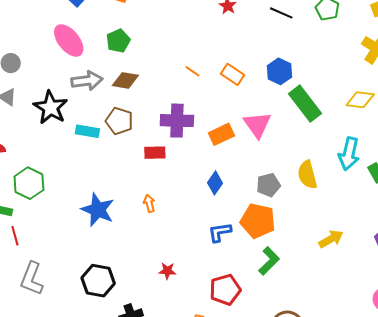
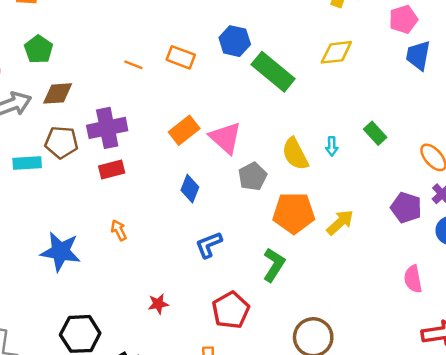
purple cross: (177, 121) -> (107, 128), moved
pink triangle: (257, 125) -> (226, 138), moved
cyan arrow: (349, 154) -> (332, 146), moved, size x0.5
orange pentagon: (258, 221) -> (294, 213), moved

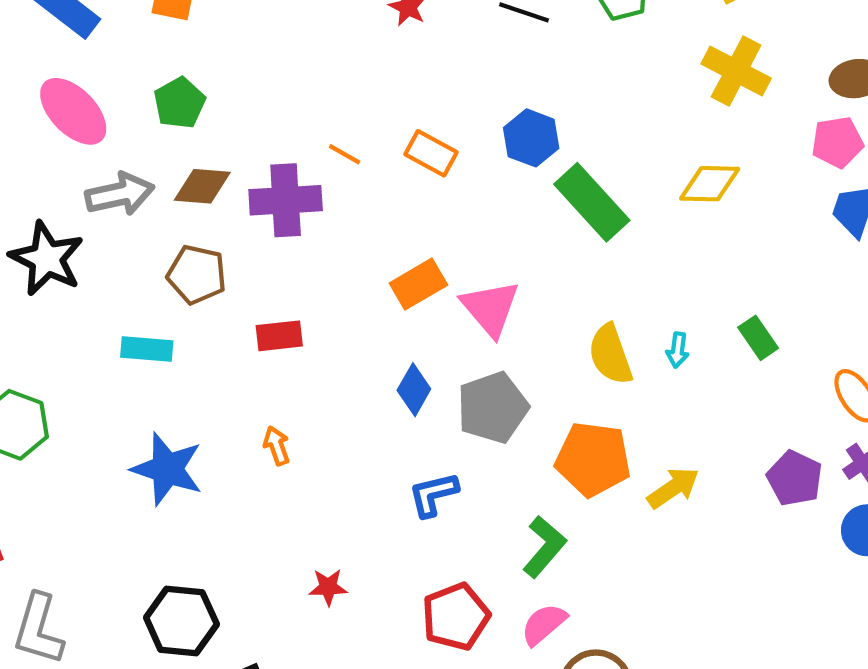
purple cross: (107, 128) -> (286, 200), moved
cyan rectangle: (27, 163) -> (147, 349), moved
gray pentagon: (253, 176) -> (493, 407), moved, size x1.4
pink semicircle: (413, 279) -> (544, 624), moved, turned 52

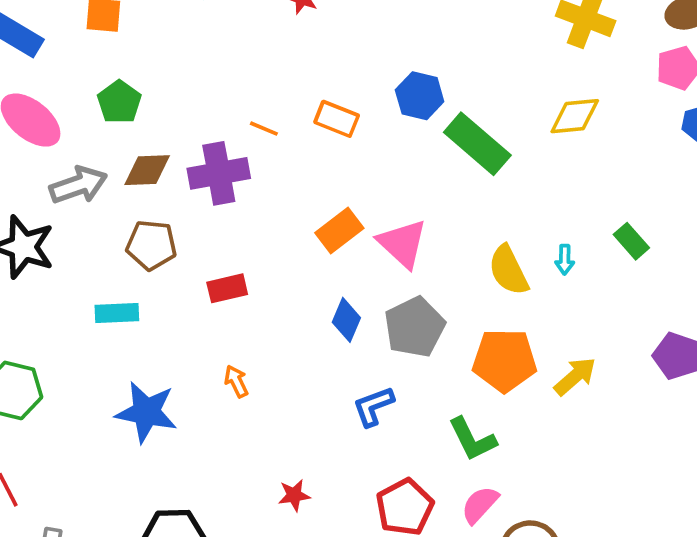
green L-shape: (544, 547) -> (472, 439), turned 120

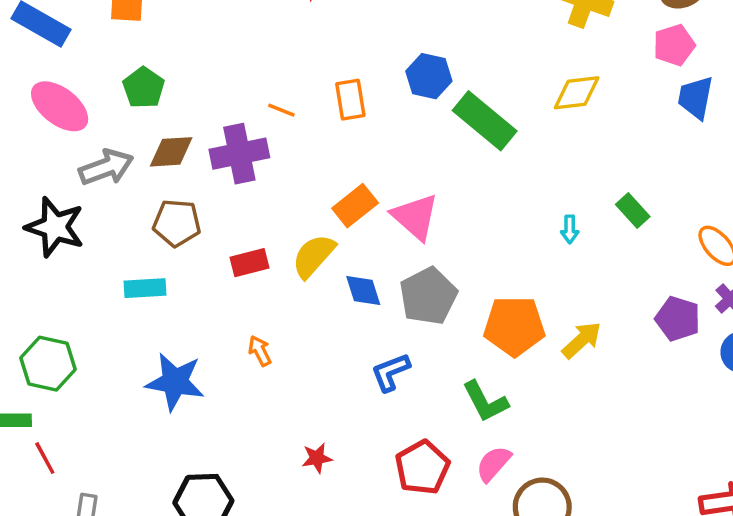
orange rectangle: (337, 119) -> (350, 100), turned 60
yellow semicircle: (508, 270) -> (314, 256), moved, turned 69
blue diamond: (346, 320) -> (363, 291), turned -39

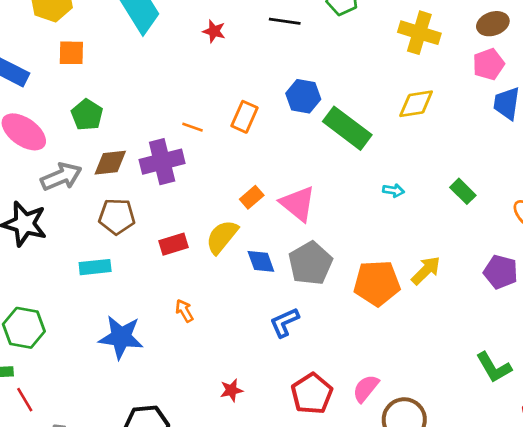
orange rectangle: (350, 100) -> (244, 117), turned 36
orange rectangle: (355, 206) -> (252, 197), size x0.7
cyan arrow: (570, 229) -> (393, 190), moved, turned -78
yellow arrow: (582, 340) -> (426, 270), moved
green L-shape: (485, 402) -> (494, 367), moved

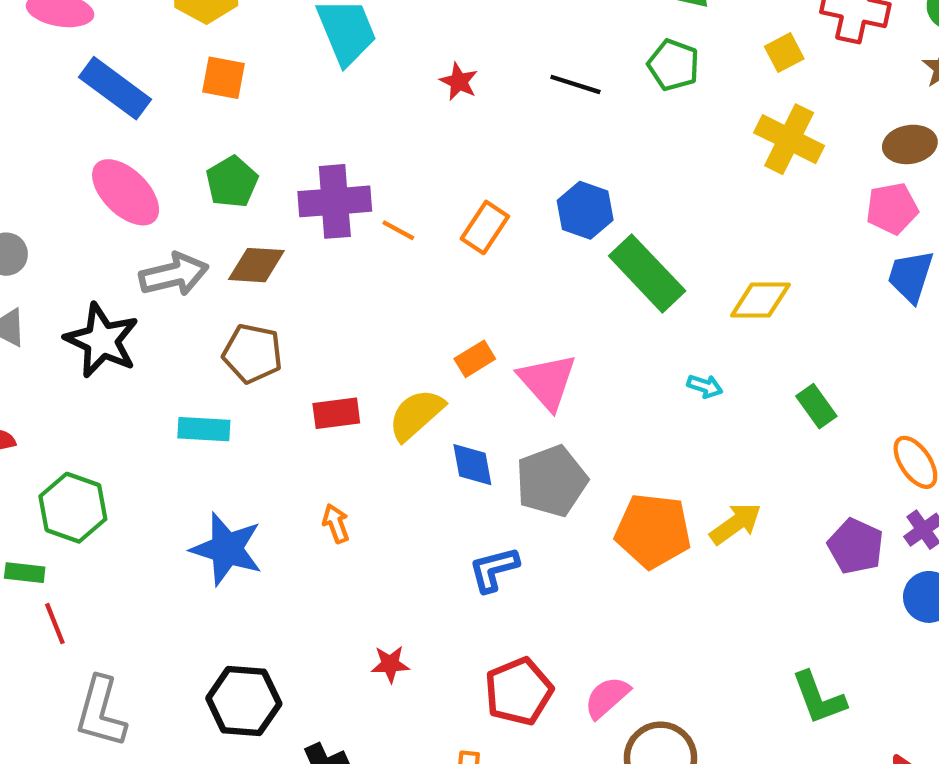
yellow diamond: (416, 104) -> (760, 300), moved
purple cross: (162, 162) -> (335, 201), moved

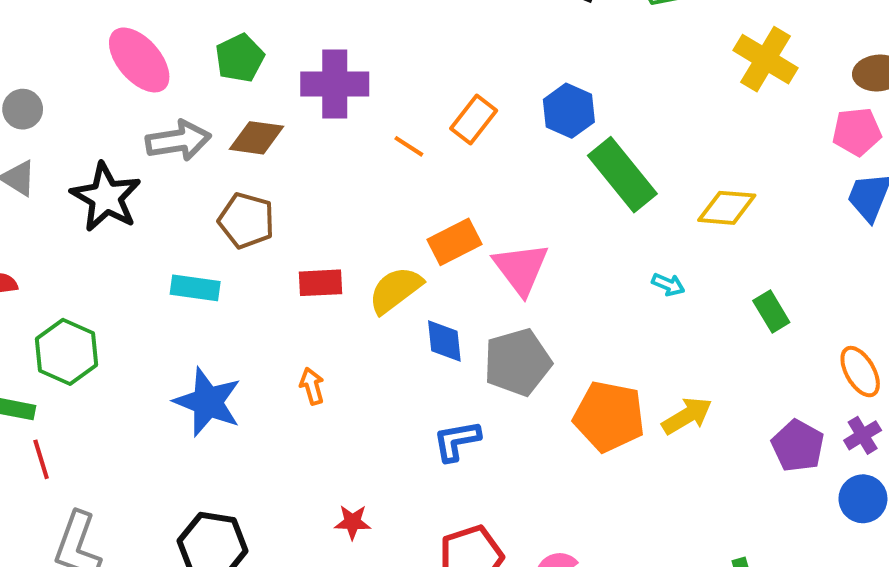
orange line: (398, 230) -> (409, 146), moved
orange rectangle: (475, 359) -> (454, 242), size x1.4

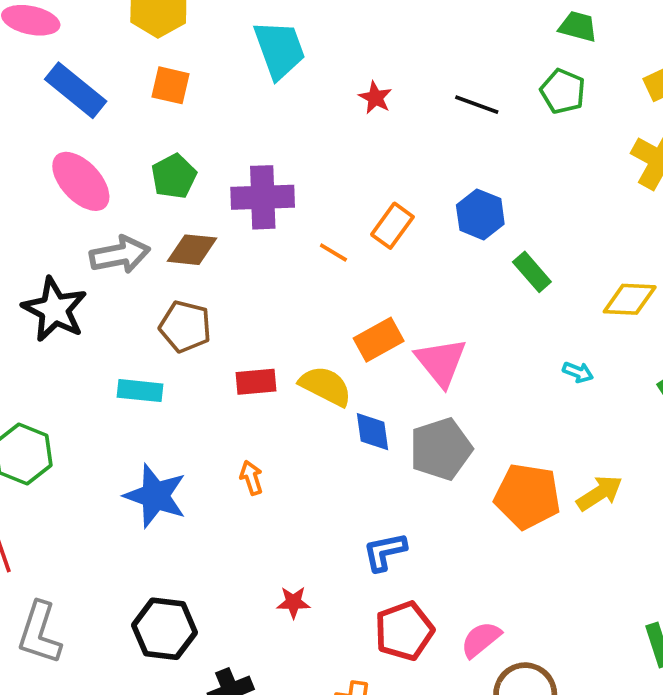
green rectangle: (622, 175) -> (532, 272), size x0.6
yellow semicircle: (395, 290) -> (326, 386), turned 66
blue L-shape: (457, 441) -> (385, 552), moved

